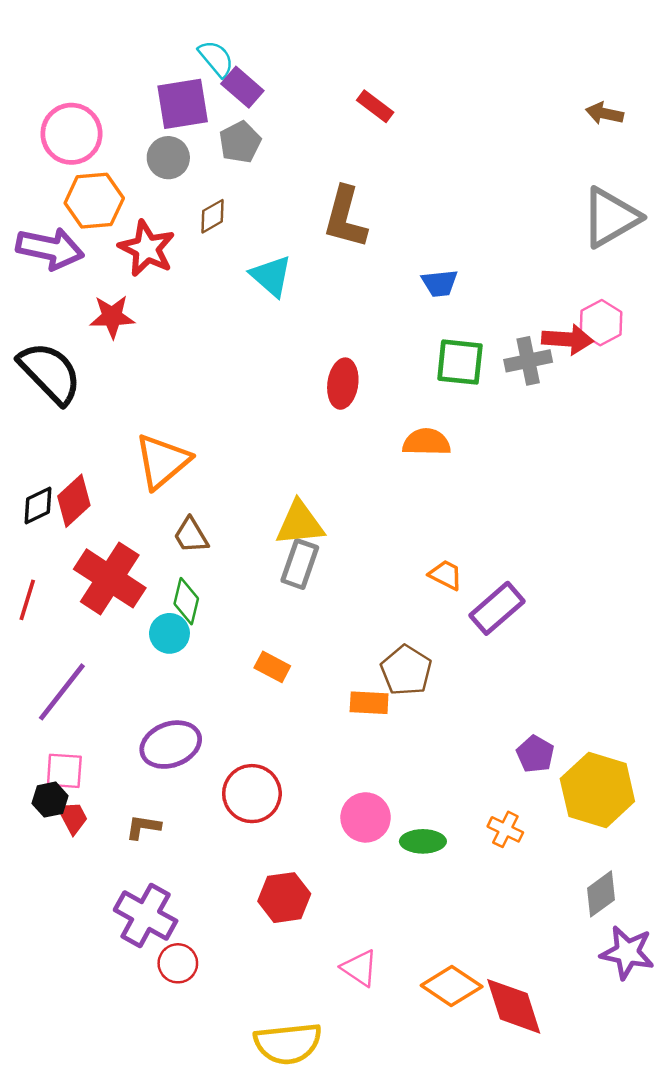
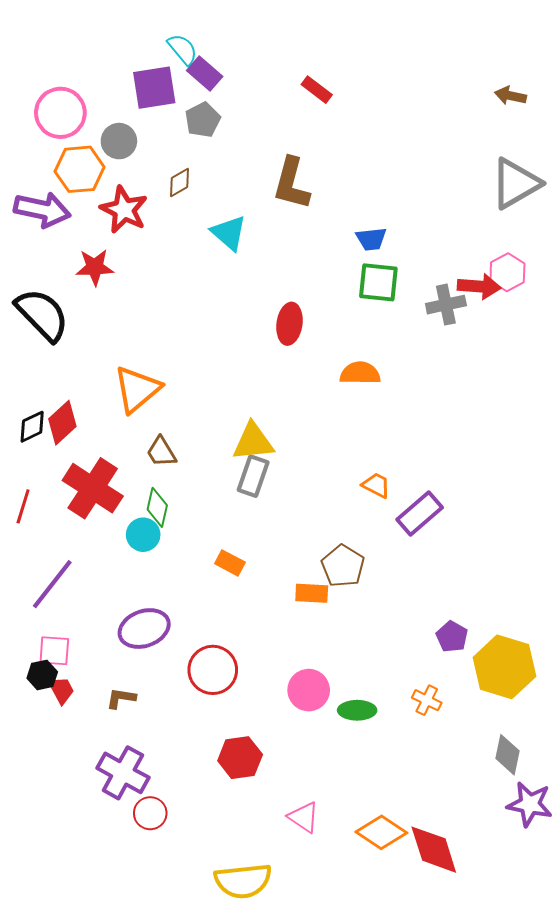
gray circle: (168, 158) -> (119, 141), moved
green square: (460, 362) -> (378, 282), moved
gray diamond: (601, 894) -> (507, 755), turned -42

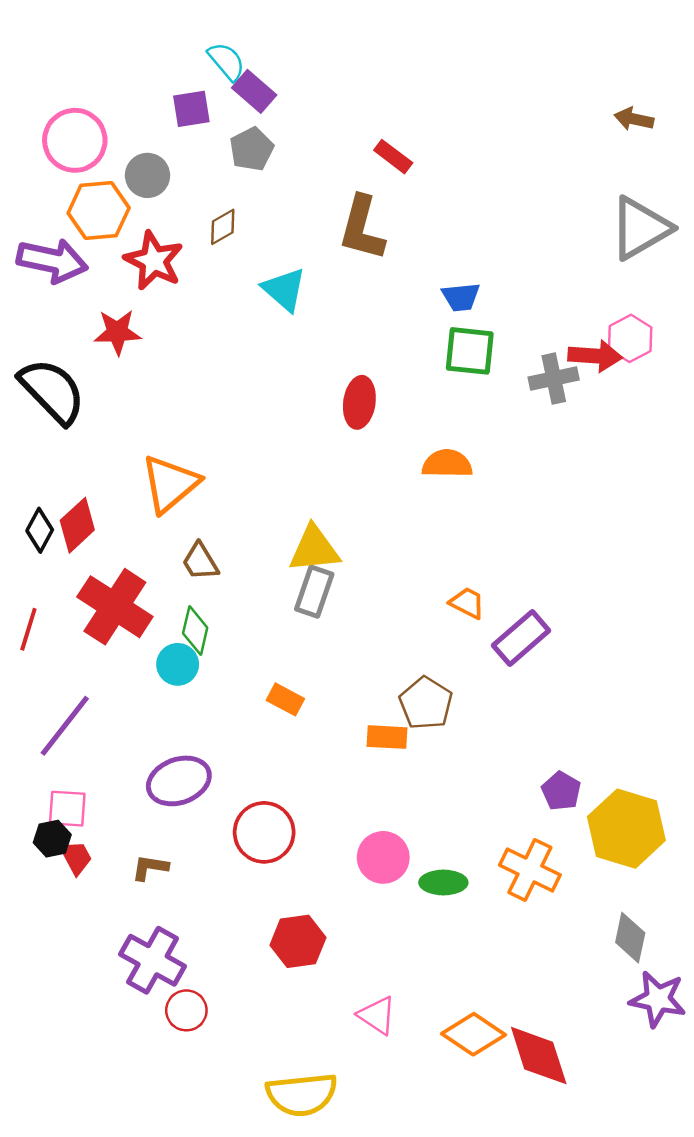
purple square: (154, 88) -> (191, 109), size x0.7
red rectangle: (317, 90) -> (393, 157), moved
black diamond: (32, 427) -> (40, 530), turned -36
orange cross: (427, 700) -> (530, 870), size x1.6

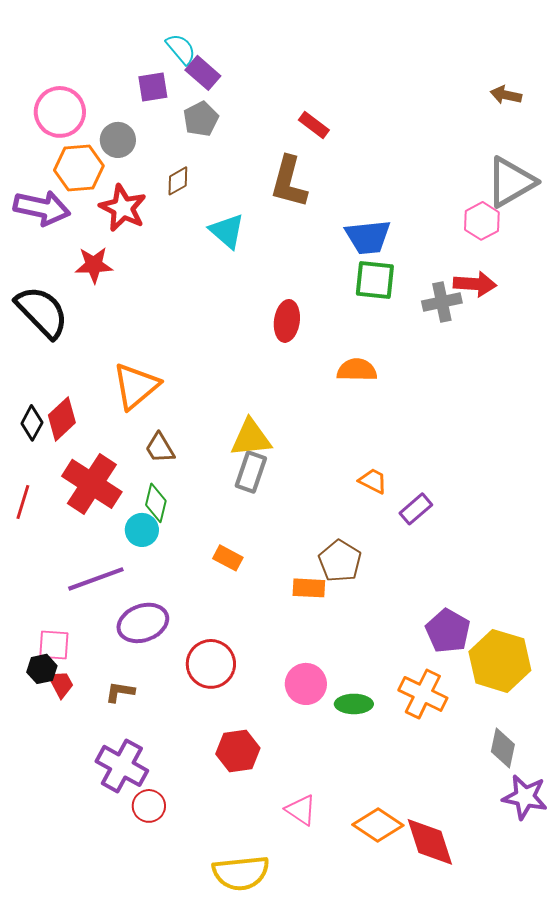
blue trapezoid: (461, 297) -> (368, 237), size x1.5
pink hexagon: (630, 338) -> (482, 221), moved
purple rectangle: (521, 638) -> (416, 509), size x0.7
purple line: (65, 726) -> (96, 579), moved, turned 32
purple pentagon: (561, 791) -> (448, 631), size x1.4

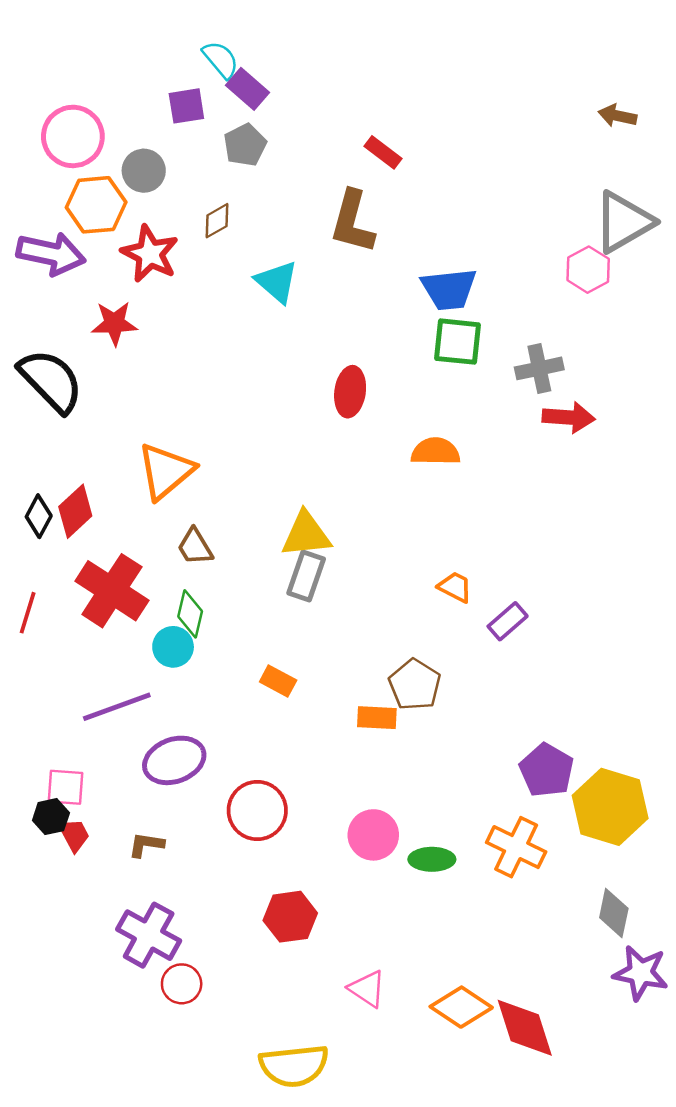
red arrow: (475, 284) -> (569, 417), moved

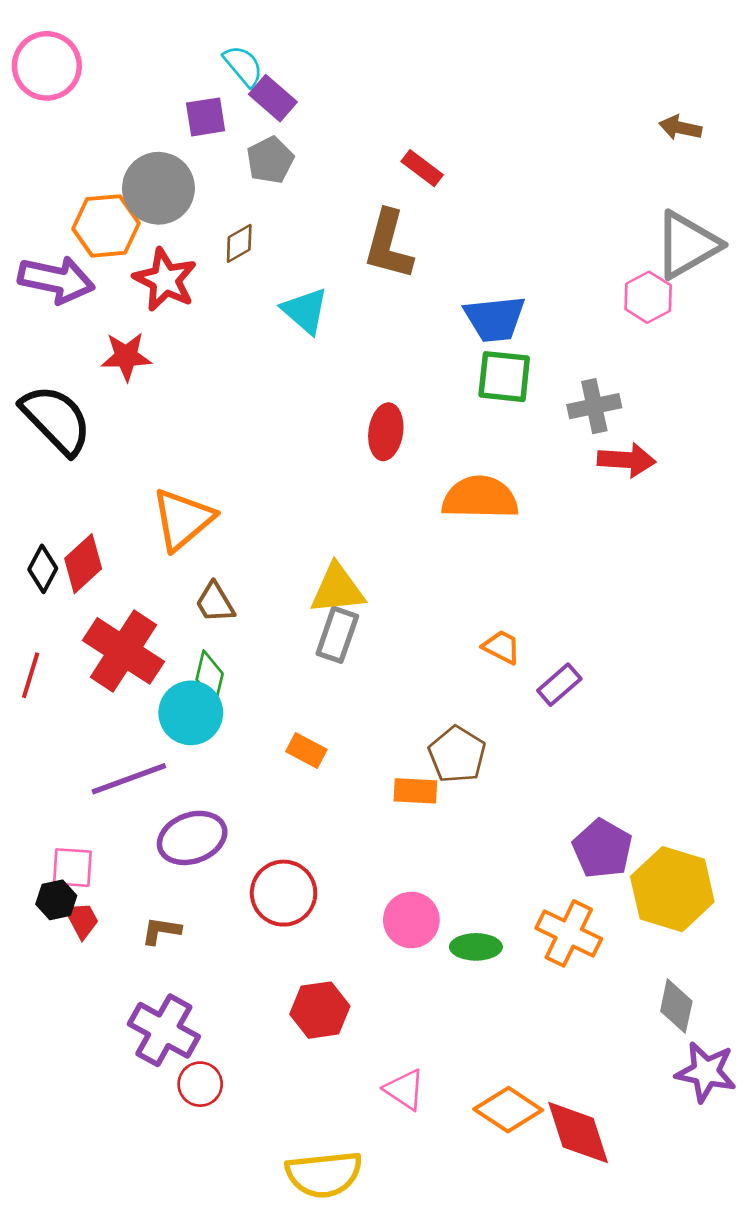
pink circle: (73, 136) -> (47, 66), moved
gray circle: (144, 171) -> (158, 188), size x1.5
orange semicircle: (436, 451) -> (480, 498), size x1.4
cyan circle: (173, 647) -> (191, 713), size x1.4

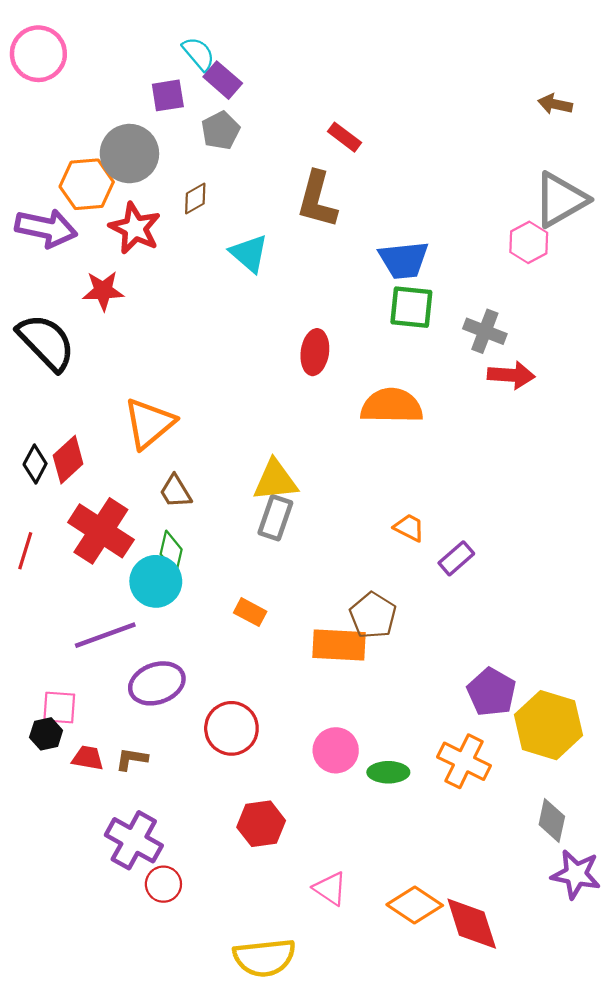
gray cross: (594, 406) -> (485, 331), turned 33
orange rectangle: (415, 791) -> (339, 645), size x1.5
red trapezoid: (82, 920) -> (88, 758), moved, turned -52

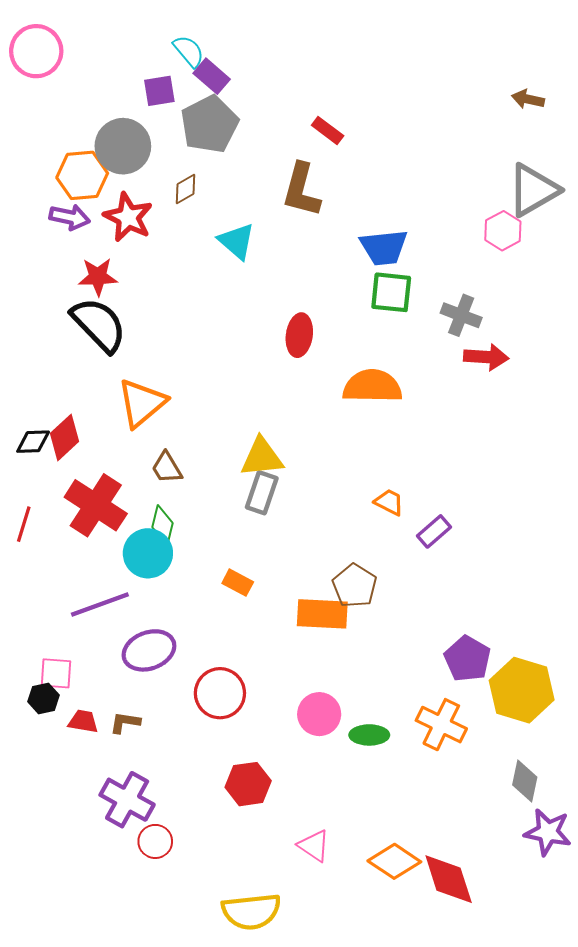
gray pentagon: (220, 131) -> (210, 124), size x1.6
purple arrow: (46, 228) -> (70, 217), moved, size x0.7
black semicircle: (46, 342) -> (99, 325), moved
black diamond: (35, 464) -> (33, 442), turned 60

